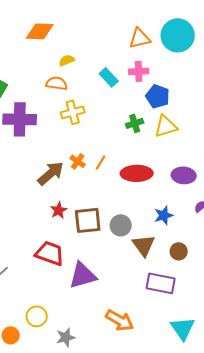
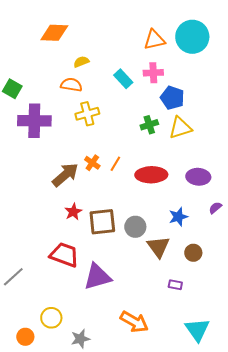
purple rectangle: (161, 283) -> (175, 285), size x0.5

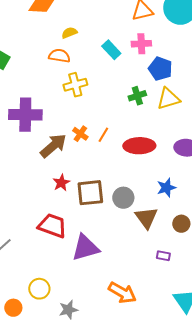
purple cross: (34, 121) -> (25, 115), moved

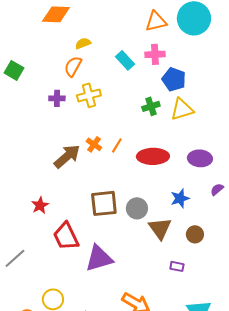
orange semicircle: (59, 56) -> (73, 66), turned -70
purple cross: (25, 115) -> (57, 98), moved, size x0.5
red star: (61, 183) -> (40, 205), moved
red trapezoid: (52, 226) -> (66, 236), turned -136

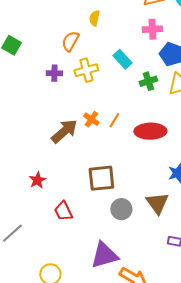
yellow semicircle: (83, 43) -> (94, 18), moved, turned -56
cyan rectangle: (125, 60) -> (122, 59), moved
gray circle: (137, 208) -> (121, 209), moved
red trapezoid: (66, 236) -> (63, 211), size x0.7
purple triangle: (99, 258) -> (104, 255), moved

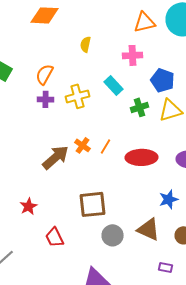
pink cross: (152, 29) -> (132, 55), moved
orange semicircle: (70, 41) -> (44, 74), moved
brown triangle: (157, 203) -> (148, 229), turned -30

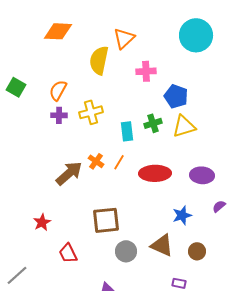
orange triangle: (144, 22) -> (124, 38), moved, turned -30
yellow semicircle: (86, 44) -> (99, 60), size x1.8
cyan rectangle: (114, 85) -> (127, 131), moved, turned 36

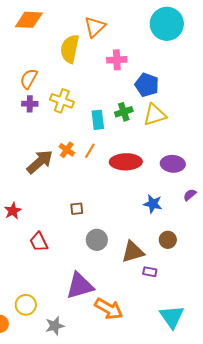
yellow cross: (91, 112) -> (62, 101), turned 35
blue star: (182, 215) -> (153, 204), turned 30
brown square: (106, 220) -> (77, 209), size x0.5
brown triangle: (162, 245) -> (133, 252), moved, turned -40

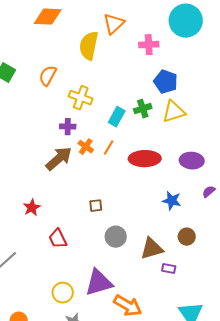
pink cross: (117, 60) -> (149, 45), moved
purple cross: (30, 104) -> (68, 127), moved
cyan rectangle: (98, 120) -> (117, 117), turned 36
yellow circle: (26, 305) -> (63, 293), moved

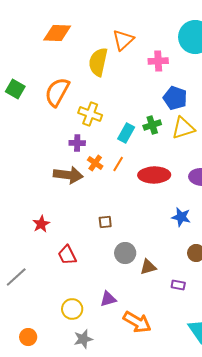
orange semicircle: (48, 76) -> (57, 92), size x1.4
brown arrow: (59, 159) -> (68, 175), turned 48
brown triangle: (152, 249) -> (148, 267), moved, size x0.7
purple triangle: (99, 283) -> (108, 299), size x0.6

